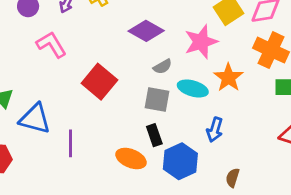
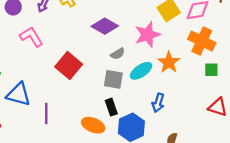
cyan ellipse: (193, 88) -> (141, 71), turned -50

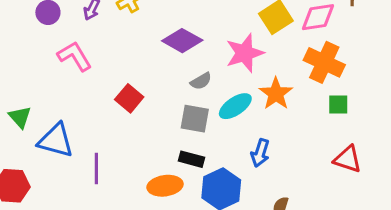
red square: (69, 66) -> (129, 98), size x0.7
black rectangle: (111, 107) -> (192, 159), turned -56
orange ellipse: (93, 125) -> (165, 186), turned -30

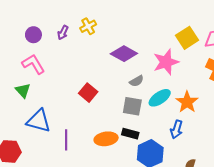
pink L-shape: (75, 56) -> (33, 64), moved
orange star: (276, 94) -> (187, 102), moved
green triangle: (20, 117) -> (23, 90), moved
orange ellipse: (165, 186) -> (106, 139), moved

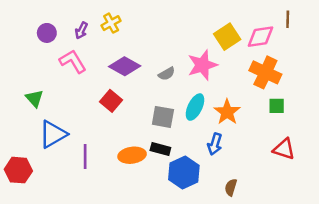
purple diamond: (124, 54) -> (125, 66), moved
pink L-shape: (33, 64) -> (73, 61), moved
gray semicircle: (137, 81) -> (167, 74), moved
cyan ellipse: (160, 98) -> (195, 107), turned -30
blue triangle: (39, 121) -> (53, 134), turned -45

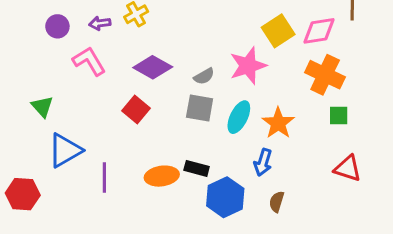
purple arrow: (81, 30) -> (100, 23), turned 56
gray square: (163, 117) -> (200, 108), moved
brown semicircle: (231, 187) -> (277, 202), moved

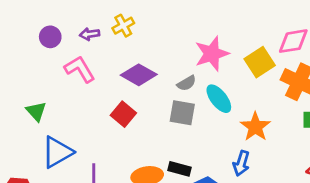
yellow square: (278, 31) -> (260, 62), moved
pink star: (248, 66) -> (212, 54), moved
cyan ellipse: (239, 117) -> (219, 99), moved, turned -64

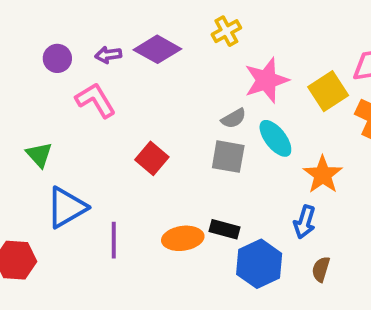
yellow cross: (123, 26) -> (226, 31), moved
purple diamond: (139, 75) -> (157, 49), moved

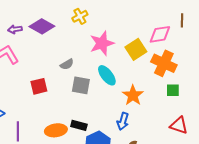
gray semicircle: (234, 118) -> (67, 64), moved
red square: (152, 158) -> (39, 86), turned 36

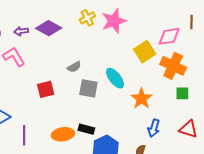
pink star: (102, 43) -> (114, 21), moved
blue arrow: (123, 121) -> (154, 128), moved

